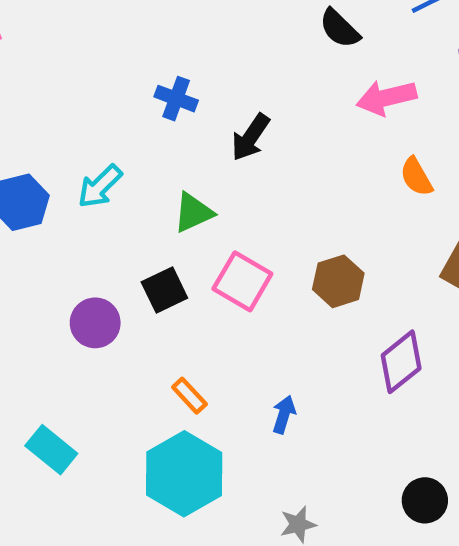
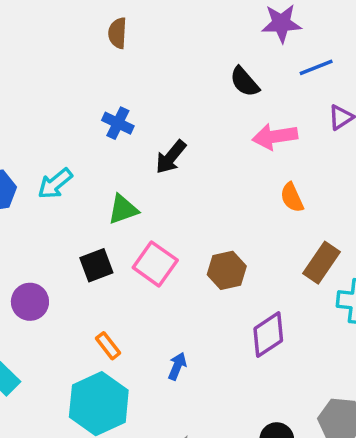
purple circle: (95, 323) -> (30, 302), moved

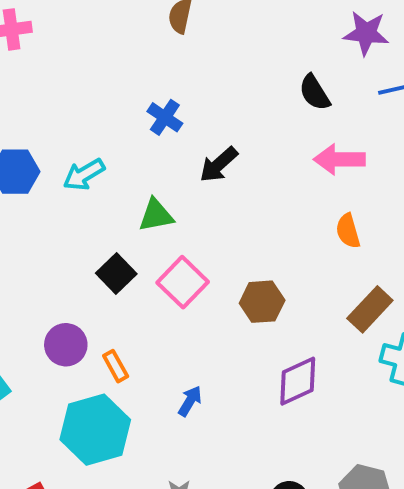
black square: (96, 265) -> (116, 273), turned -32
purple circle: (30, 302) -> (66, 345), moved

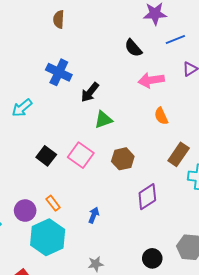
blue cross: (165, 117) -> (59, 72), size x1.4
green triangle: (156, 215) -> (103, 120), moved
purple circle: (66, 345) -> (25, 211), moved

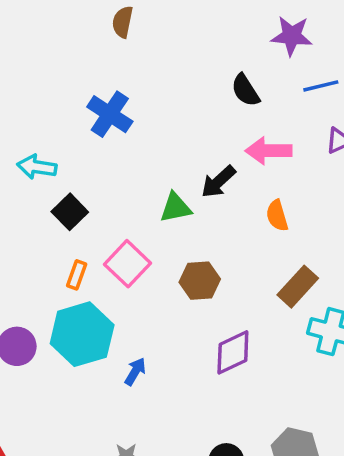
black arrow: (90, 92) -> (218, 182), moved
cyan arrow: (22, 108) -> (37, 167), turned 40
black square: (46, 156) -> (70, 212), moved
orange rectangle: (53, 203) -> (77, 275), moved, turned 49
cyan hexagon: (48, 237) -> (82, 334), moved

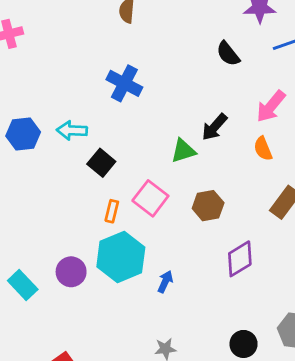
pink arrow: (269, 151) -> (271, 106), moved, turned -44

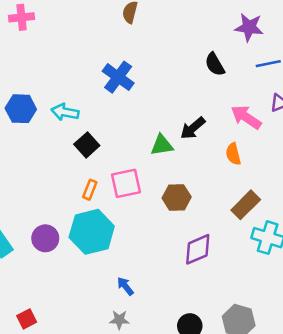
pink arrow: (271, 106) -> (246, 117), turned 76
pink square: (150, 198) -> (126, 183), turned 32
blue arrow: (165, 282) -> (125, 286), moved, turned -72

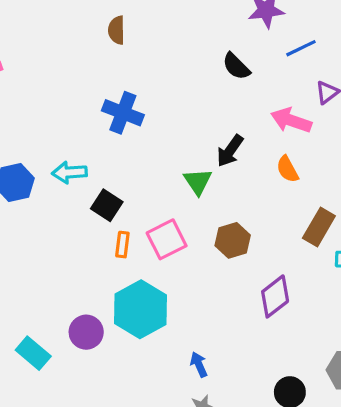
green triangle: (162, 145) -> (198, 181), turned -40
orange rectangle: (90, 190) -> (122, 245), moved
blue arrow: (125, 286) -> (199, 364), turned 30

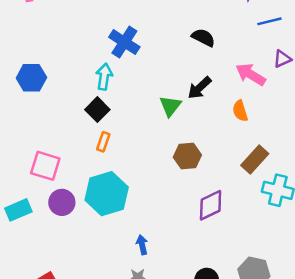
black semicircle: (236, 66) -> (203, 38), moved, turned 150
cyan arrow: (69, 172) -> (104, 77), moved, turned 90
pink square: (167, 239) -> (45, 166), moved, turned 32
cyan rectangle: (33, 353) -> (18, 210), turned -75

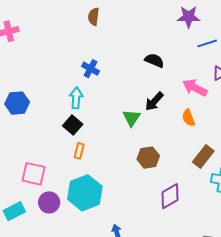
blue cross: (124, 42) -> (91, 69), size x0.7

